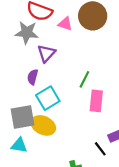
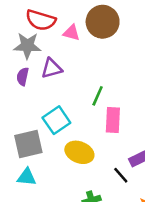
purple triangle: (46, 53) -> (52, 68), turned 36
purple semicircle: (33, 77) -> (23, 77), moved
yellow ellipse: (43, 125) -> (79, 152), moved

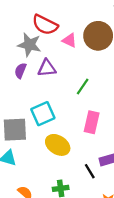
green line: (98, 96) -> (83, 87), moved

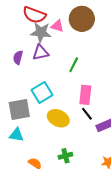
gray star: (29, 45) -> (41, 32), moved
black line: (90, 171) -> (87, 114), moved

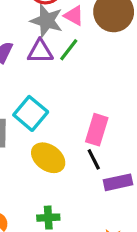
green line: (74, 65) -> (69, 50), moved
cyan square: (42, 93) -> (31, 113), turned -30

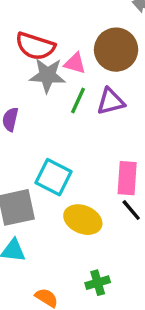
purple triangle: (40, 51) -> (111, 102), moved

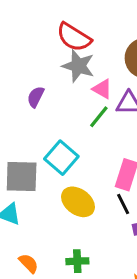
pink triangle: (75, 63) -> (102, 89), moved
green line: (78, 101) -> (99, 117), moved

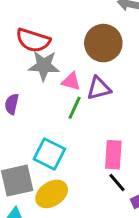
yellow ellipse: (78, 202) -> (52, 194), moved, turned -56

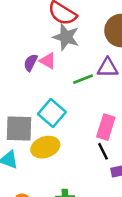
pink triangle: (71, 81) -> (48, 61), moved
green line: (75, 108) -> (83, 79), turned 30

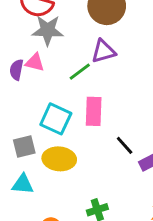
pink rectangle: (106, 127) -> (94, 111), moved
gray square: (19, 128) -> (24, 146), size x0.7
yellow ellipse: (45, 147) -> (59, 159), turned 40

